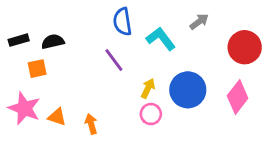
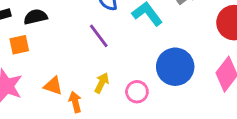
yellow arrow: (148, 88) -> (102, 83), moved
orange triangle: (57, 117) -> (53, 86), moved

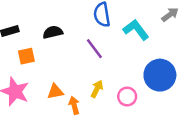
black semicircle: (35, 17) -> (53, 32), moved
orange triangle: (53, 86) -> (55, 91), turned -30

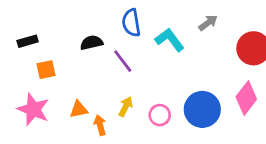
black semicircle: (53, 32) -> (91, 43), moved
blue circle: (160, 75) -> (202, 109), moved

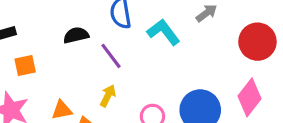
yellow arrow: (126, 107) -> (108, 96), moved

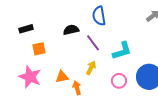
cyan L-shape: (164, 32) -> (122, 51), moved, turned 110

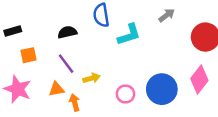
purple line: (93, 43) -> (66, 64), moved
cyan L-shape: (122, 51) -> (129, 35), moved
yellow arrow: (91, 68) -> (92, 78), turned 48

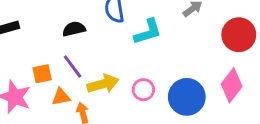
orange square: (29, 55) -> (42, 74), moved
yellow arrow: (92, 78) -> (103, 84), size x1.5
pink circle: (125, 94) -> (143, 90), moved

